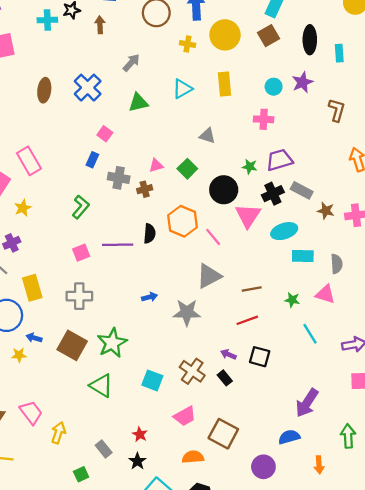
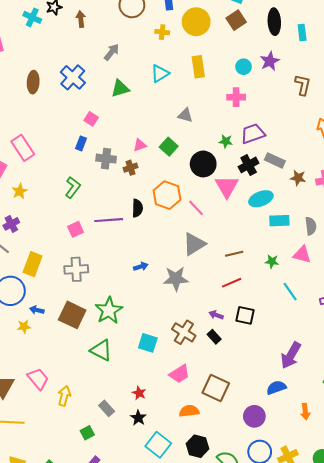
cyan cross: (47, 20) -> (32, 17), turned 30
yellow rectangle: (32, 288) -> (33, 264), turned 40

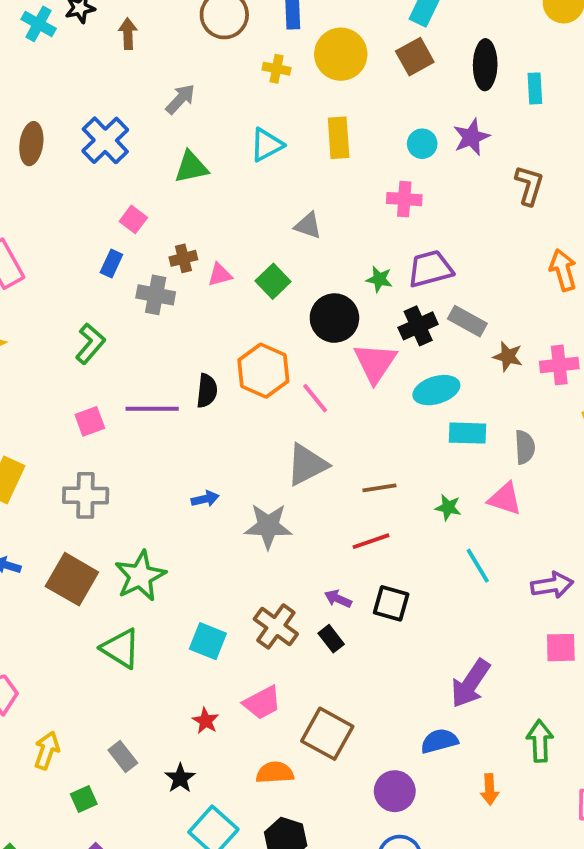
brown cross: (131, 168) -> (183, 258), moved
red star: (139, 393) -> (206, 721), moved
yellow arrow: (64, 396) -> (47, 750), moved

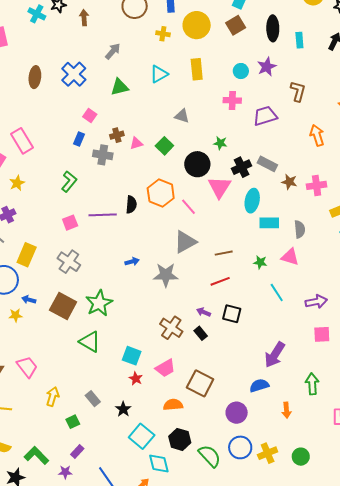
purple trapezoid: (430, 269) -> (265, 116), moved
cyan ellipse: (436, 390) -> (252, 201), turned -60
gray cross: (86, 495) -> (69, 262), turned 35
cyan square: (208, 641) -> (132, 356), moved

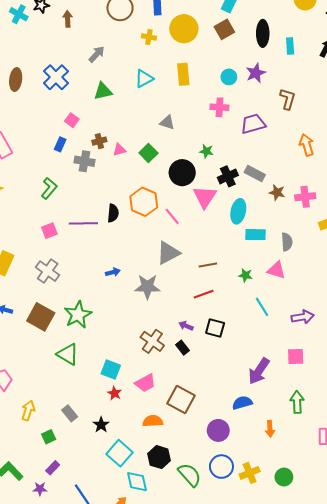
pink square: (322, 334) -> (296, 357), moved

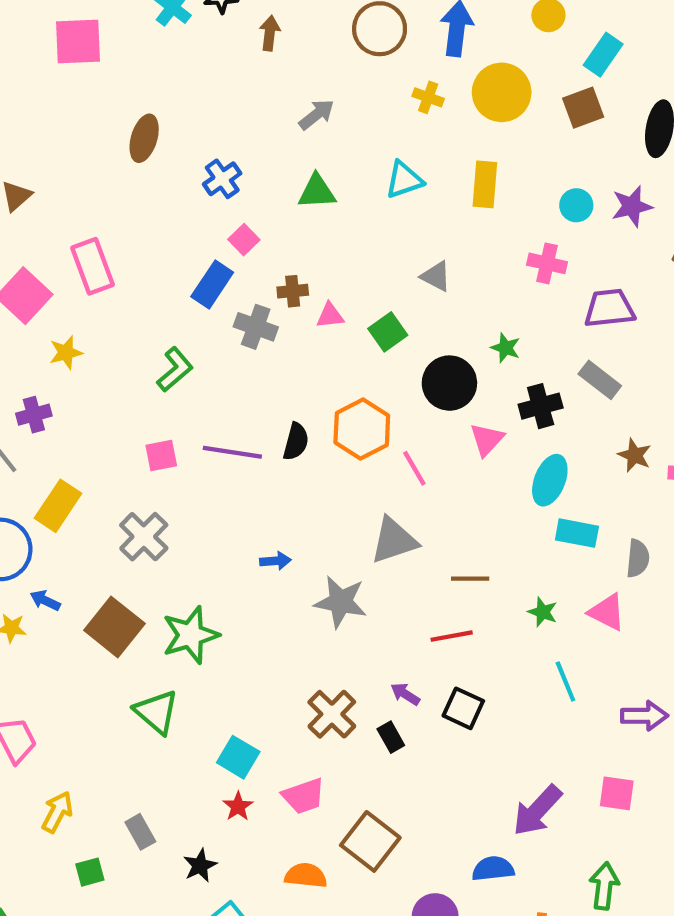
blue cross: (56, 77) -> (222, 179), moved, size x0.7
blue rectangle: (60, 144) -> (212, 285), size x1.5
gray rectangle: (255, 173) -> (600, 380), moved
pink triangle: (205, 197) -> (487, 440), size x0.7

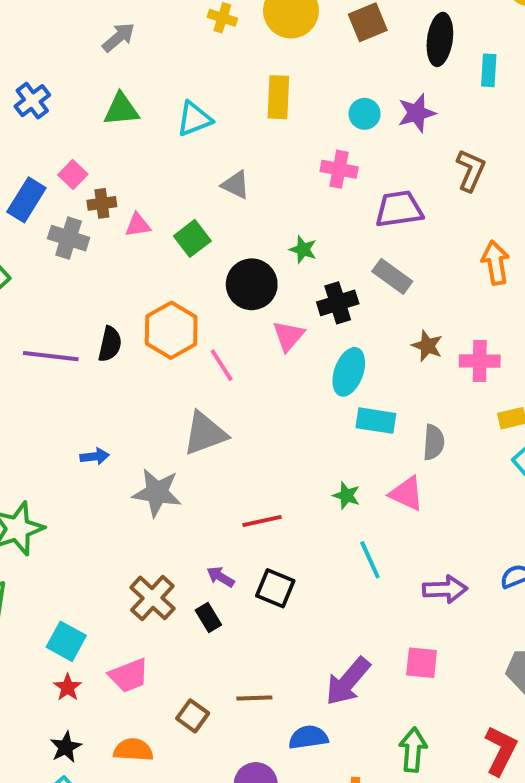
cyan triangle: (404, 180) -> (194, 119), moved
pink square: (244, 240) -> (73, 175), moved
brown line: (470, 579) -> (254, 698), moved
brown square: (370, 841) -> (193, 716), size x0.6
black star: (200, 866) -> (66, 747), moved

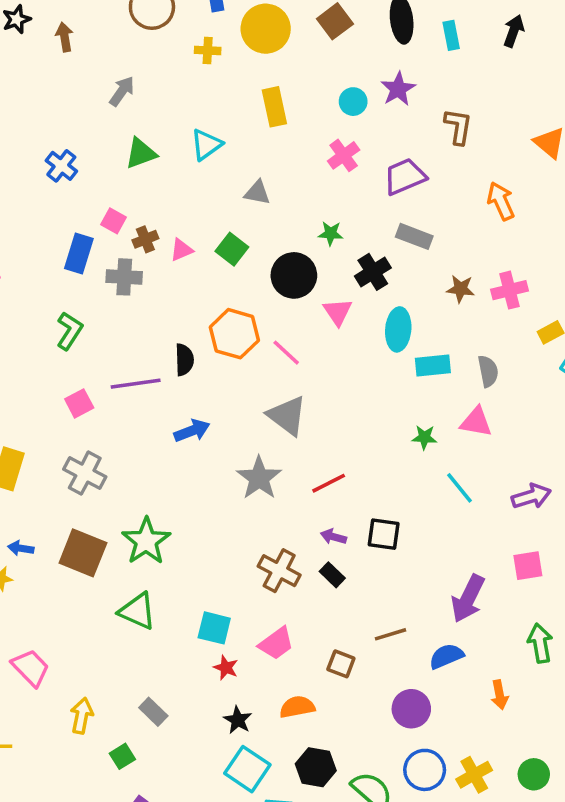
pink cross: (339, 169) -> (344, 155), turned -32
gray triangle: (205, 433) -> (287, 416), turned -48
blue arrow: (95, 456) -> (192, 431), moved, size x1.4
gray star: (157, 493) -> (259, 478), turned -30
red line: (262, 521) -> (329, 483), moved

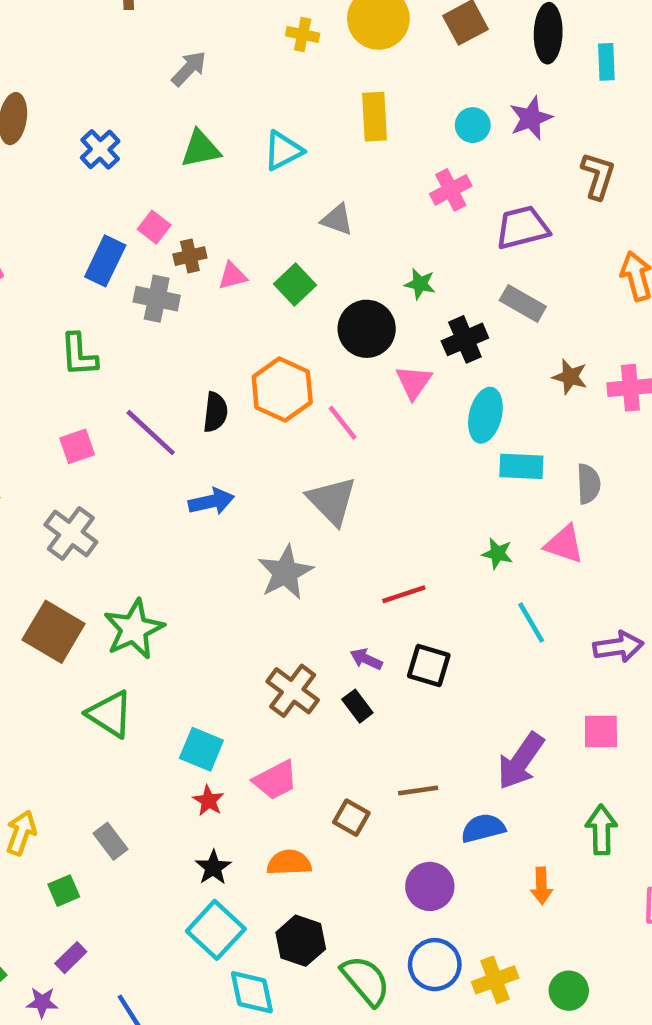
green L-shape: (69, 331) -> (79, 355), turned 135
purple line: (136, 384) -> (151, 433), turned 42
red line: (329, 483) -> (404, 594), moved

